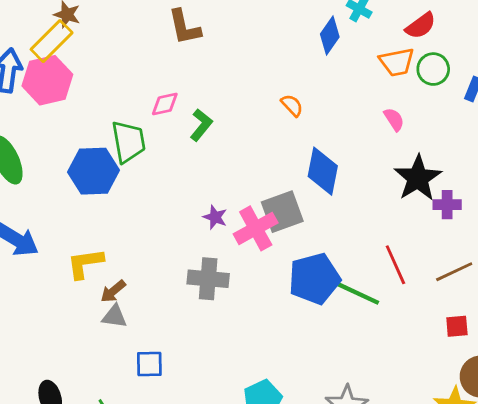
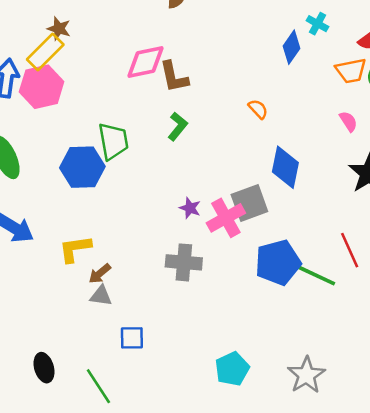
brown L-shape: (184, 27) -> (174, 77), moved
pink diamond: (165, 104) -> (145, 62), moved, size x1.6

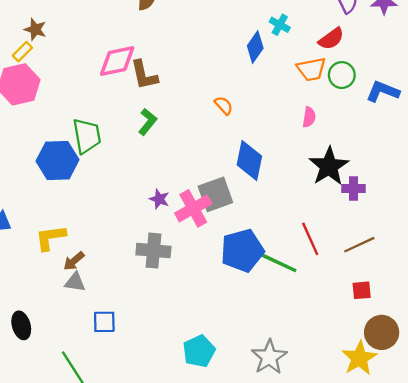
yellow rectangle: (45, 52) -> (22, 52), size x0.6
pink semicircle: (348, 121) -> (309, 117), turned 42
black ellipse: (44, 368) -> (21, 325), moved

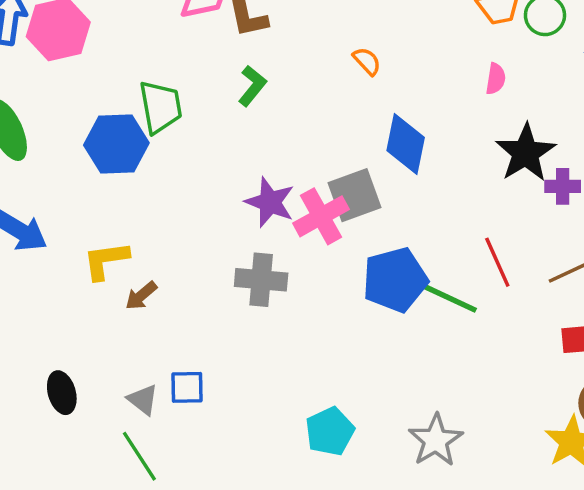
purple star: (159, 199) -> (270, 202), size x1.6
gray triangle: (75, 282) -> (143, 400), moved, turned 30

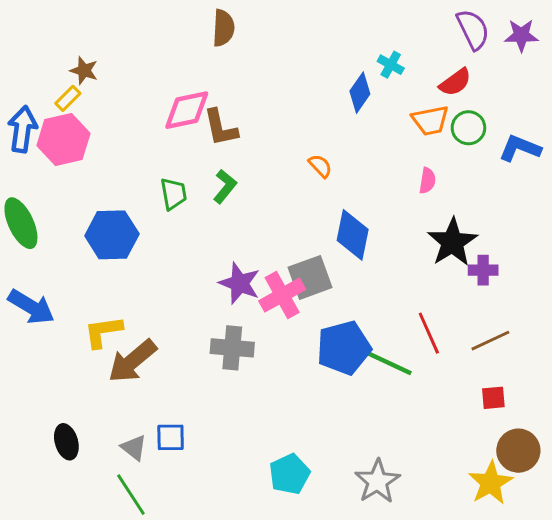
green trapezoid: (161, 107) -> (174, 194), moved, size x0.7
brown arrow: (141, 296) -> (132, 361), size x1.8

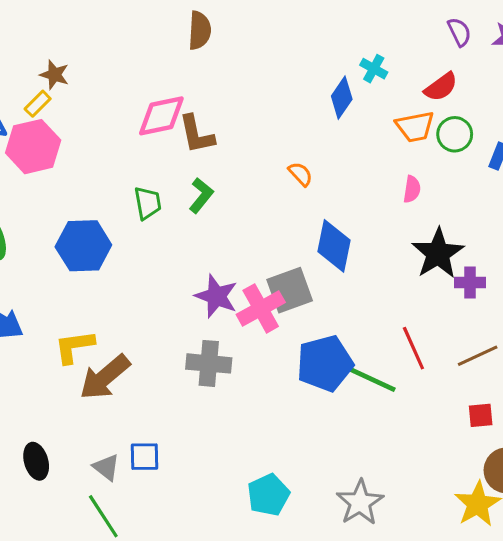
purple semicircle: (473, 29) -> (459, 32), size x0.7

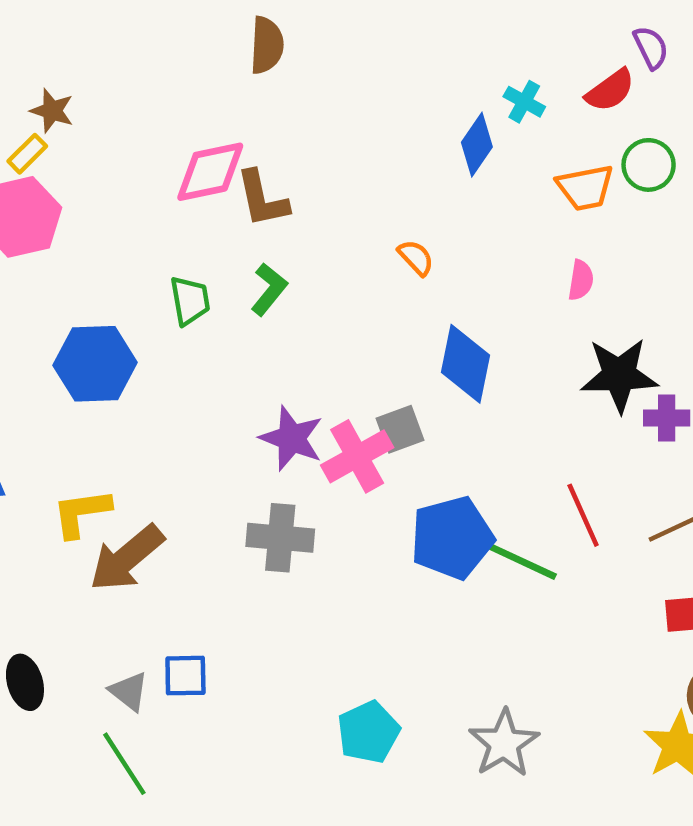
red semicircle: (441, 87) -> (610, 90), moved
green circle: (455, 134) -> (649, 165), moved
black star: (438, 253) -> (619, 375), turned 30
gray square: (290, 290) -> (400, 429), size x0.7

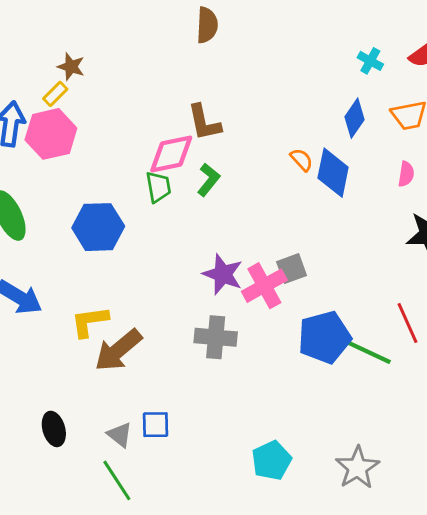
blue diamond: (477, 145) -> (355, 118), moved
pink diamond: (210, 172) -> (171, 154), moved
blue diamond: (466, 364) -> (333, 173), moved

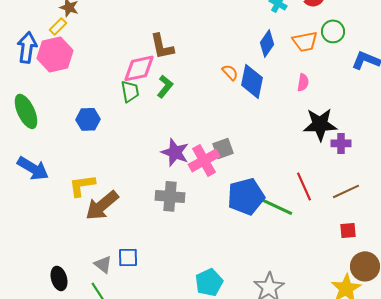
blue hexagon: (98, 227) -> (88, 119), size x0.7
black ellipse: (54, 429) -> (59, 278), moved

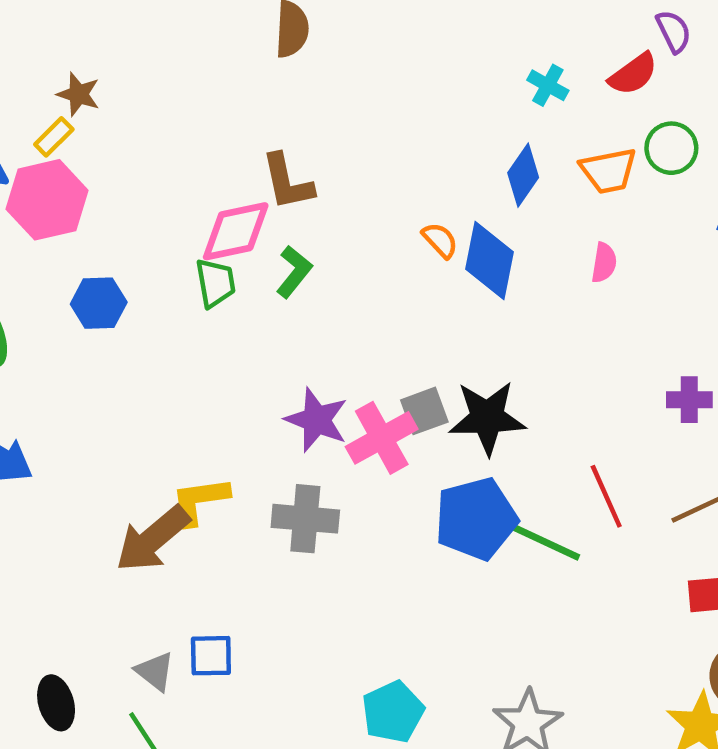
blue hexagon: (88, 119) -> (99, 303), moved
black star: (320, 124) -> (487, 418), moved
yellow L-shape: (82, 185) -> (200, 501), moved

